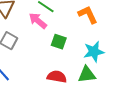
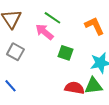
red semicircle: (57, 77) -> (74, 88), moved

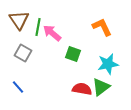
green line: (52, 18) -> (38, 27), moved, turned 66
green triangle: (93, 86) -> (101, 87), turned -30

